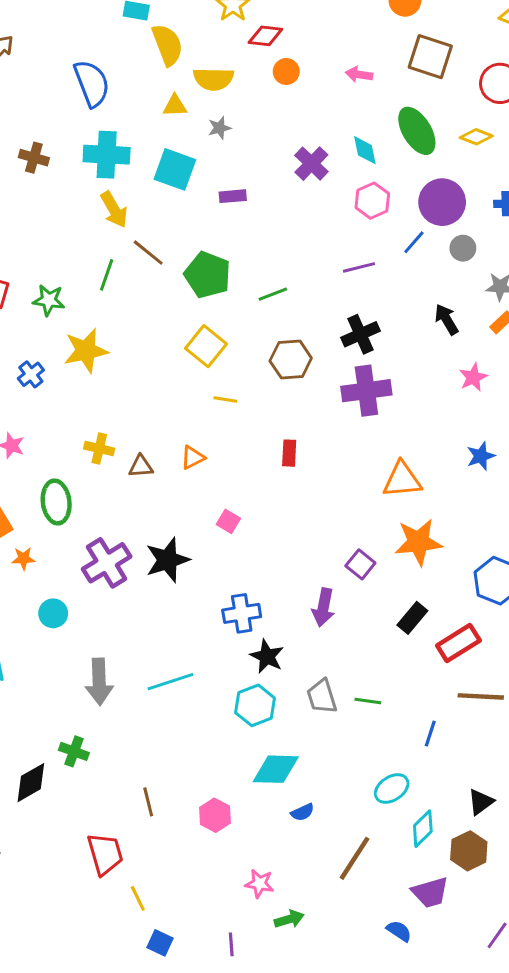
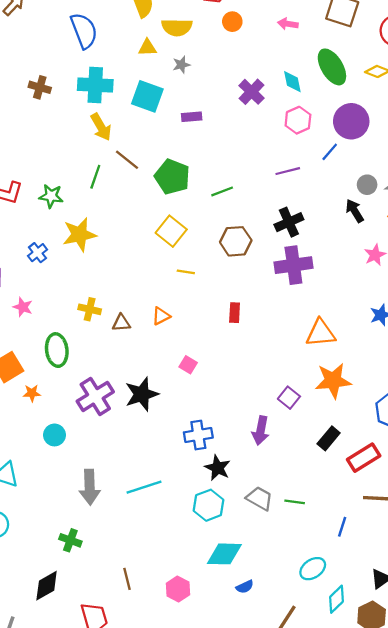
gray circle: (463, 248) -> (367, 185), moved
gray trapezoid: (322, 696) -> (259, 498), turned 136
black diamond: (31, 783) -> (47, 586), moved

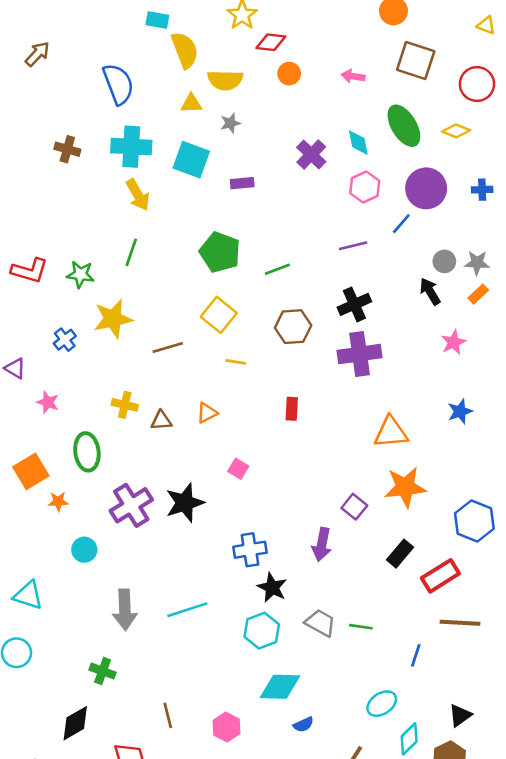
brown line: (127, 160) -> (168, 348), moved, turned -55

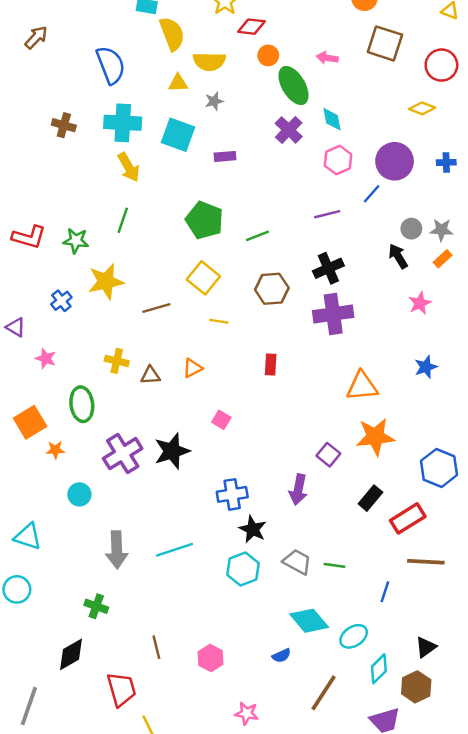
green ellipse: (404, 126) -> (293, 85), moved
cyan diamond: (280, 687) -> (309, 621), moved, turned 48

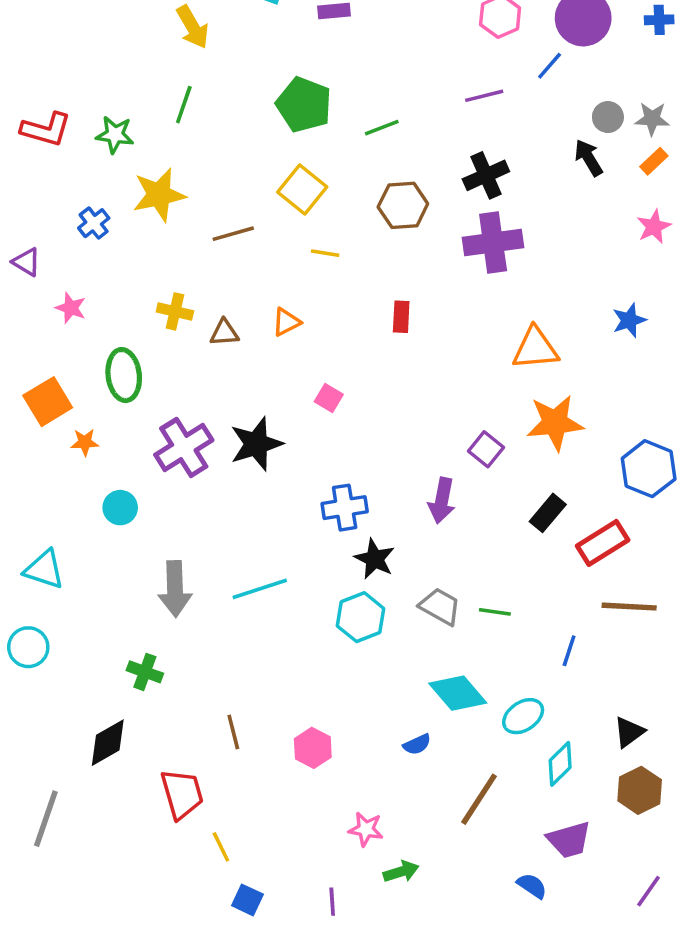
pink star: (420, 303) -> (654, 227), moved
brown hexagon: (416, 687) -> (640, 790), moved

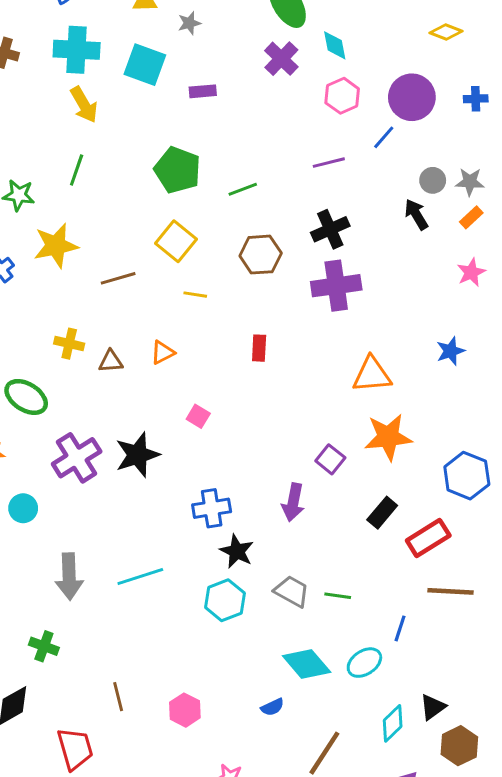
green ellipse: (124, 375) -> (26, 397), turned -51
cyan ellipse: (523, 716) -> (364, 663), moved
black triangle: (629, 732) -> (433, 707), moved

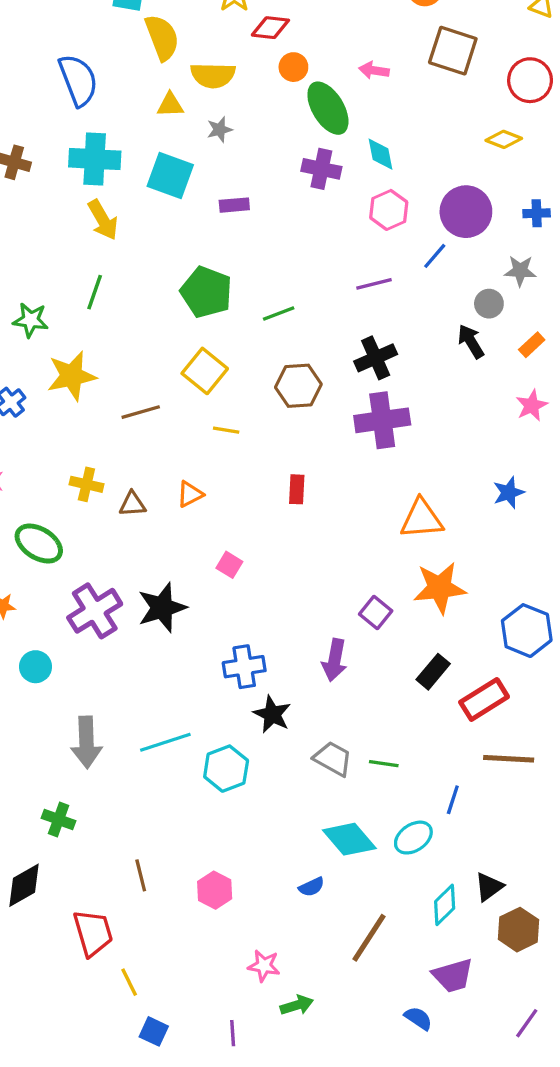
purple cross: (281, 59) -> (321, 169), turned -32
gray star: (470, 182) -> (520, 271), moved
cyan hexagon: (225, 600) -> (226, 769), moved

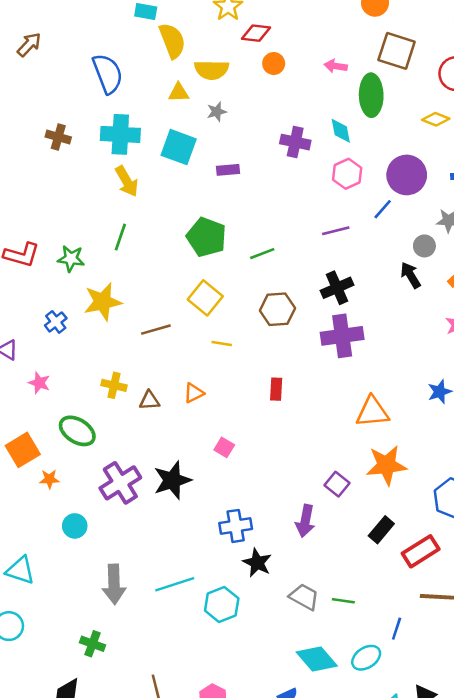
green ellipse: (328, 108) -> (371, 95), moved, turned 30

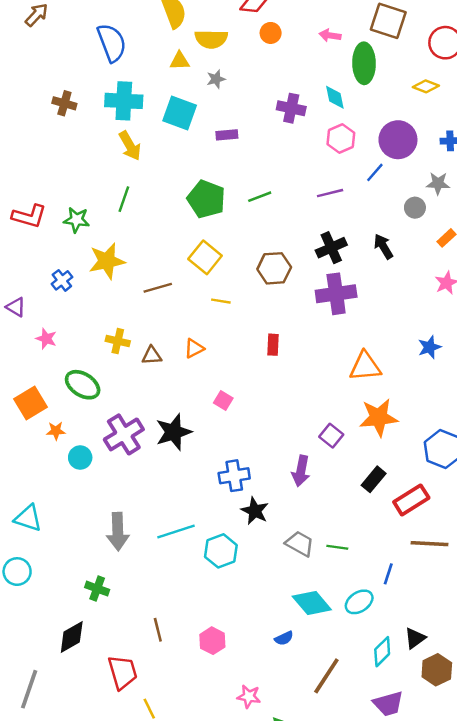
green line: (262, 254) -> (260, 197), moved
black arrow: (410, 275) -> (383, 246), moved
cyan circle: (75, 526) -> (80, 458), moved

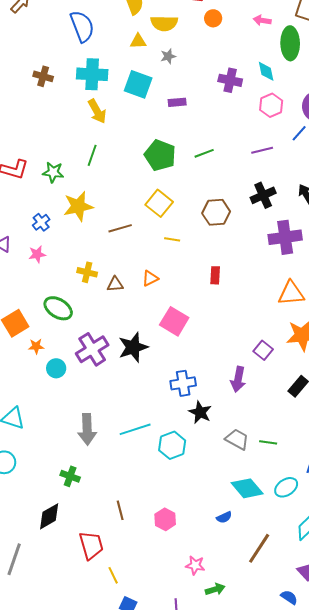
purple cross: (336, 294) -> (285, 237), moved
pink star: (46, 339) -> (37, 254), moved, turned -30
pink square: (223, 401) -> (174, 321), size x1.8

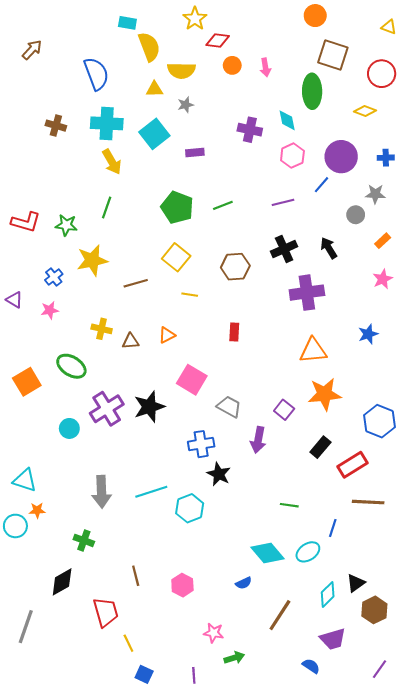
pink arrow: (262, 20) -> (265, 67), moved, turned -108
cyan square: (138, 84) -> (154, 134), turned 32
orange star: (36, 346) -> (37, 510), moved
gray trapezoid: (237, 439) -> (229, 407), moved

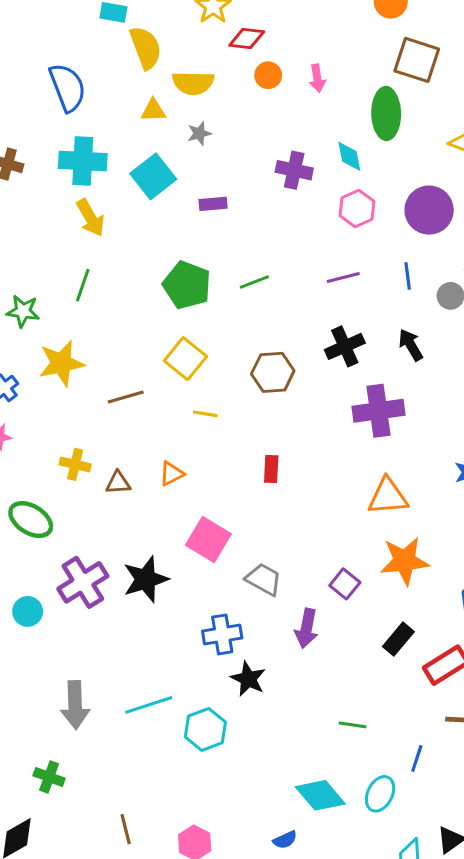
blue line: (321, 185) -> (408, 276), moved, turned -48
cyan ellipse: (308, 552) -> (380, 794), turned -30

